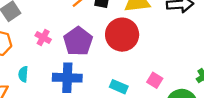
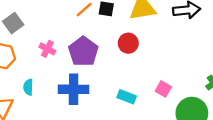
red circle: (122, 35) -> (128, 43), size x0.6

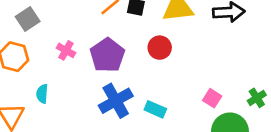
blue cross: (74, 89) -> (116, 101), moved, turned -32
pink square: (163, 89) -> (212, 98), moved

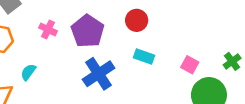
cyan semicircle: (42, 94) -> (28, 72), turned 36
cyan rectangle: (155, 109) -> (144, 56), moved

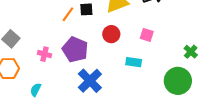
cyan rectangle: (144, 56) -> (134, 62), moved
pink square: (190, 65) -> (147, 35), moved

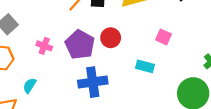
red circle: (111, 34) -> (111, 38), moved
blue cross: (90, 81) -> (93, 82), turned 30

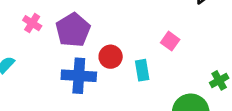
red circle: (111, 38) -> (111, 57), moved
cyan rectangle: (145, 66) -> (142, 70), turned 54

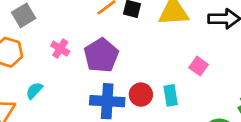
red circle: (111, 57) -> (141, 95), moved

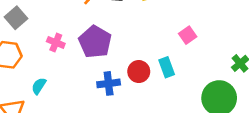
pink square: (199, 66) -> (188, 35), turned 30
blue cross: (107, 101) -> (109, 83), size x0.7

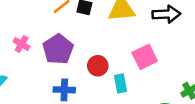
pink square: (188, 35) -> (145, 57), size x1.5
red circle: (139, 72) -> (98, 66), moved

